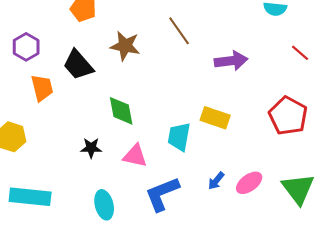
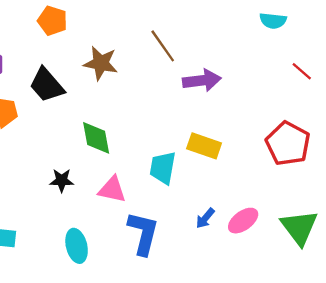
purple arrow: (231, 61) -> (202, 80), moved
blue L-shape: (162, 194) -> (143, 233), turned 126

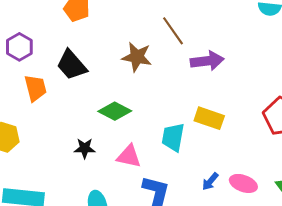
brown star: (101, 63) -> (137, 57), moved
green diamond: (96, 138) -> (115, 111), turned -52
pink ellipse: (243, 221) -> (243, 183), turned 56

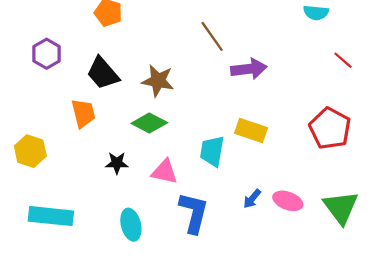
brown star: (137, 57) -> (158, 81), moved
orange trapezoid: (35, 88) -> (83, 113), moved

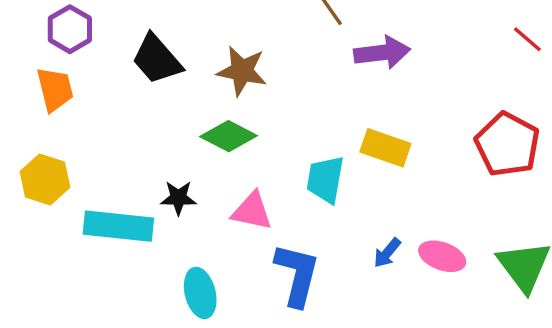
orange trapezoid: (83, 113) -> (55, 89), moved
cyan rectangle: (51, 216) -> (118, 226), moved

